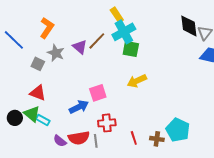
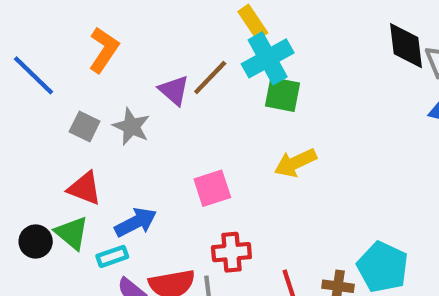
gray star: (56, 53) -> (131, 127), moved
blue arrow: (79, 107) -> (136, 222), moved
cyan rectangle: (43, 120) -> (112, 256), moved, turned -48

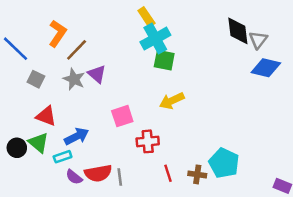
brown line: (210, 78) -> (77, 50), moved
purple triangle: (174, 90) -> (97, 74), moved
gray square: (85, 127) -> (36, 79), moved
red cross: (231, 252) -> (148, 141), moved

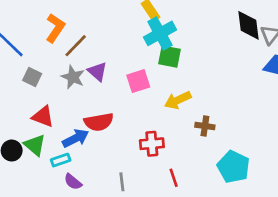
pink square: (122, 116) -> (138, 81), moved
red semicircle: (98, 173) -> (99, 122), moved
brown cross: (197, 174) -> (205, 126), moved

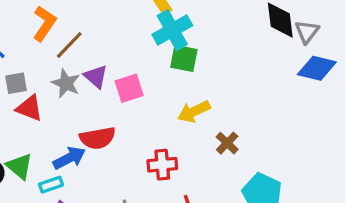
gray square: (32, 77) -> (16, 83), turned -36
pink square: (138, 81) -> (129, 88), moved
red triangle: (43, 116) -> (29, 108), moved
brown cross: (205, 126) -> (227, 143), turned 36

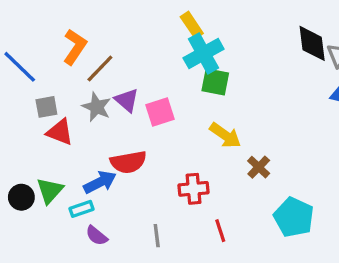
yellow arrow: (194, 111) -> (225, 135), turned -120
green triangle: (19, 166) -> (50, 191), turned 32

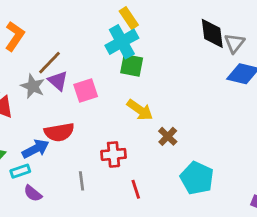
yellow rectangle: (192, 25) -> (129, 18), moved
brown line: (100, 69) -> (49, 63), moved
gray line: (157, 236) -> (81, 181), moved

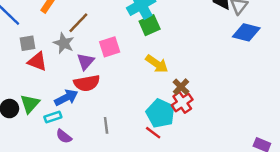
green square: (132, 65) -> (150, 25), turned -35
purple triangle: (58, 81) -> (86, 61), moved, turned 30
red cross: (113, 154) -> (182, 102), moved, turned -30
cyan pentagon: (197, 178) -> (160, 113), moved
red line: (136, 189) -> (153, 133), turned -35

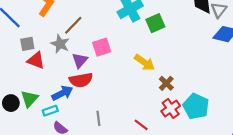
green square: (150, 25) -> (155, 23), moved
red cross: (182, 102) -> (171, 109), moved
cyan pentagon: (160, 113) -> (196, 106), moved

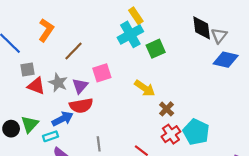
gray star: (60, 44) -> (58, 83), moved

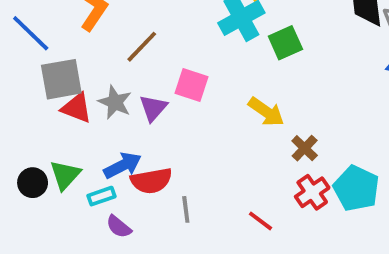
gray square: (27, 70) -> (61, 79), size x1.6
pink square: (102, 73) -> (192, 85), turned 36
red semicircle: (81, 106) -> (151, 181), moved

